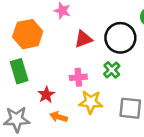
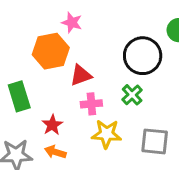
orange hexagon: (28, 34) -> (51, 51), moved
red triangle: (83, 39) -> (81, 75), moved
orange arrow: (59, 117) -> (55, 152), moved

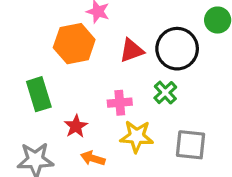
red triangle: (81, 75) -> (132, 50), moved
orange arrow: (55, 152) -> (93, 158), moved

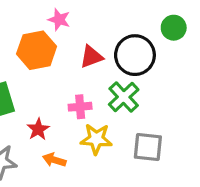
green cross: (165, 93) -> (124, 97), size x1.4

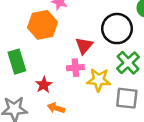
red triangle: (91, 57) -> (84, 46), moved, turned -30
green cross: (124, 97) -> (128, 63), moved
yellow star: (96, 139) -> (99, 80), moved

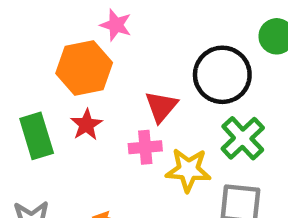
red star: (44, 85) -> (86, 125), moved

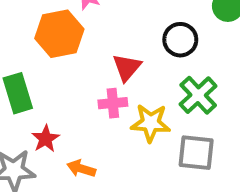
black circle: (222, 75) -> (180, 40), size x0.7
red star: (86, 125) -> (45, 139), moved

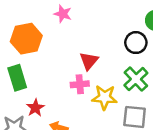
orange hexagon: (59, 34) -> (26, 39), moved
black circle: (180, 40) -> (136, 43), moved

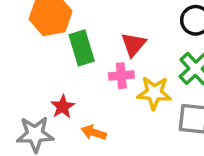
green rectangle: (17, 78) -> (82, 48), moved

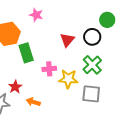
red triangle: (133, 44) -> (67, 40), moved

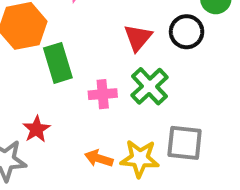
green cross: (92, 65) -> (149, 86), moved
yellow star: (68, 79) -> (140, 158), moved
orange arrow: (33, 102) -> (99, 158), moved

